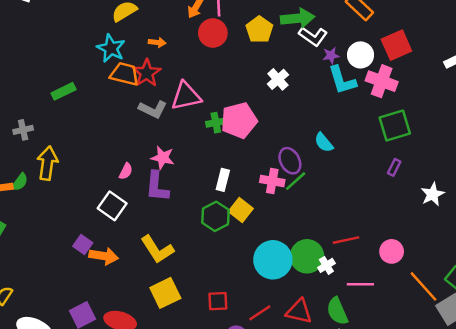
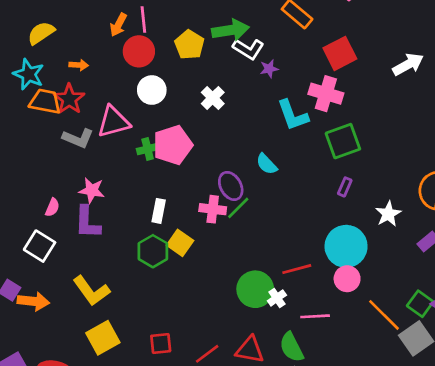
white circle: (360, 55) -> (152, 90), moved
cyan L-shape: (342, 80) -> (293, 115), moved
cyan circle: (273, 260) -> (346, 246), moved

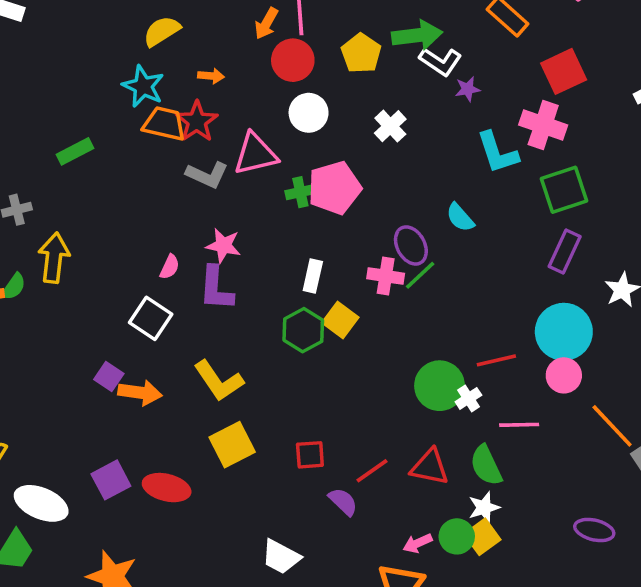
purple rectangle: (345, 187) -> (565, 252), size x1.6

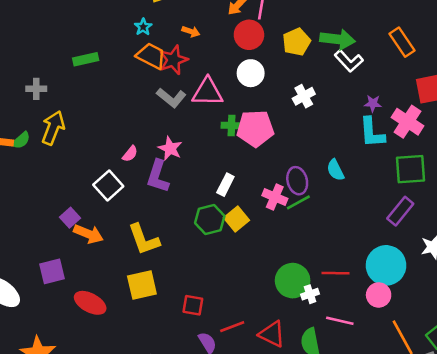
cyan star: (143, 86) -> (143, 27), size x0.6
purple star: (468, 89) -> (373, 103), moved
purple square: (111, 480) -> (52, 271), moved

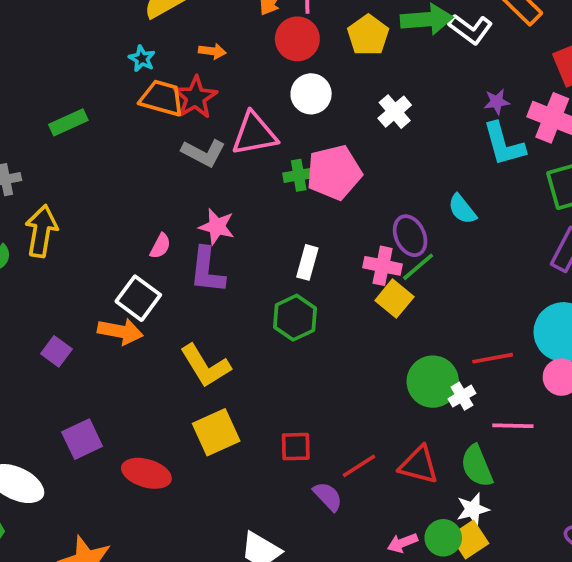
white L-shape: (349, 61) -> (470, 29), moved
purple square: (70, 218) -> (56, 351), moved
yellow square: (237, 219) -> (394, 299), moved
orange arrow: (88, 234) -> (120, 331), moved

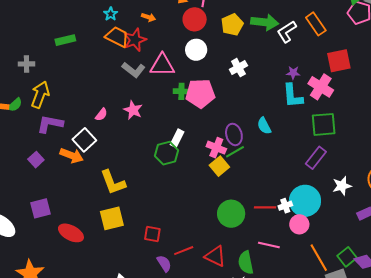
white L-shape: (470, 29) -> (287, 32), turned 100
purple L-shape: (207, 270) -> (50, 124), moved, turned 84
green hexagon: (295, 318) -> (166, 153), moved
white cross: (462, 396) -> (285, 206), moved

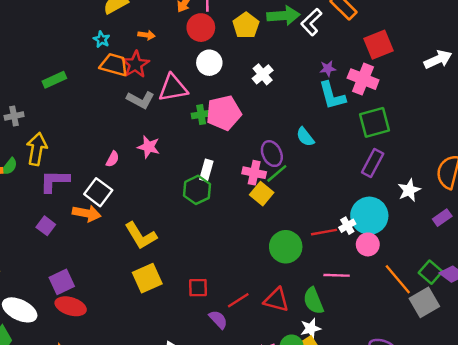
red ellipse: (71, 233) -> (71, 306), moved

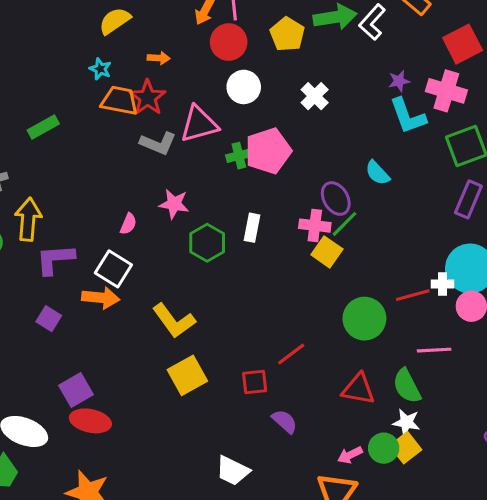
green hexagon: (197, 190) -> (207, 243), moved
white cross: (347, 226) -> (443, 284), turned 35
red line: (238, 300) -> (291, 354), moved
white star: (311, 328) -> (406, 422), turned 30

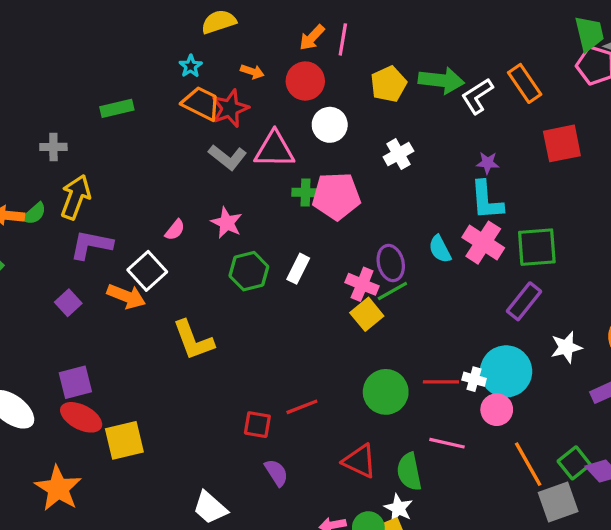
red circle: (229, 42) -> (305, 81), moved
pink cross: (446, 91) -> (483, 243), moved
yellow square: (187, 375) -> (124, 440), moved

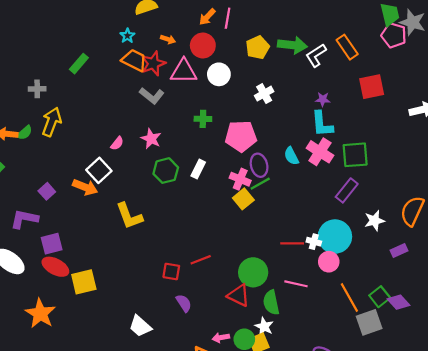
green rectangle: (117, 108) -> (79, 64), turned -36
pink triangle: (274, 150) -> (184, 71), moved
pink pentagon: (336, 196) -> (241, 136), moved
purple L-shape: (91, 245) -> (24, 219), moved
green circle: (386, 392) -> (253, 272), moved

